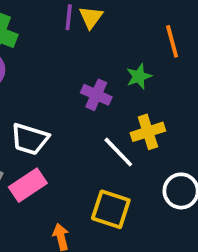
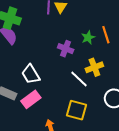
orange line: (172, 41) -> (106, 35), moved
white trapezoid: (30, 139) -> (31, 74), turned 45

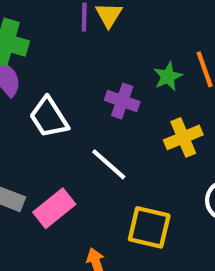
white trapezoid: (31, 74) -> (49, 117), moved
white line: (79, 79) -> (109, 164), moved

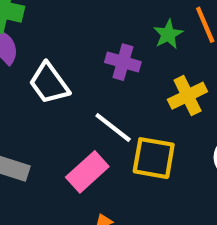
pink rectangle: (54, 208) -> (87, 172), moved
yellow square: (149, 227) -> (154, 158), moved

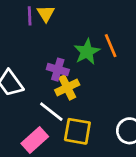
green star: (168, 34) -> (87, 52), size x1.4
yellow cross: (188, 96) -> (67, 87), moved

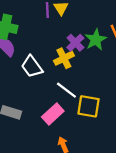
purple cross: (58, 70) -> (75, 43), moved, turned 30
yellow cross: (67, 87) -> (64, 58), moved

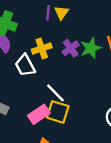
yellow cross: (64, 58) -> (42, 49), moved
yellow square: (88, 106) -> (58, 112), moved

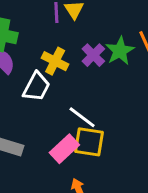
yellow cross: (42, 49) -> (55, 61), turned -36
white trapezoid: (25, 65) -> (36, 87), turned -115

